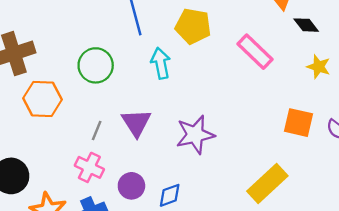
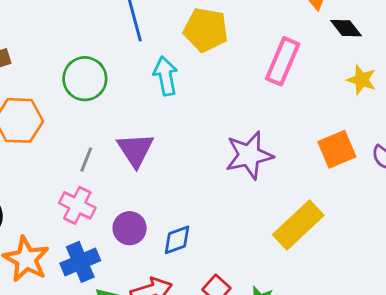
pink rectangle: (255, 52) -> (283, 61), turned 69
orange square: (299, 123) -> (337, 149), turned -36
purple star: (195, 135) -> (249, 155), moved

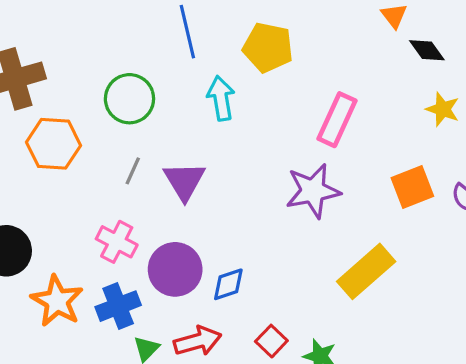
pink rectangle: (283, 61) -> (337, 120), moved
gray line: (86, 160) -> (133, 171), moved
purple circle: (130, 228) -> (175, 269), size x1.4

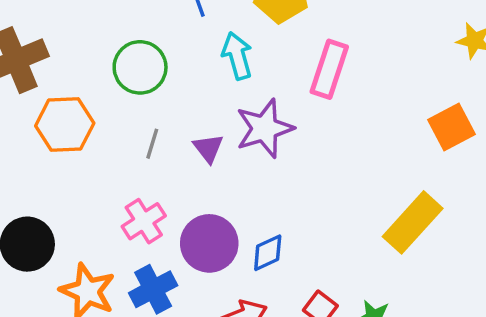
pink rectangle: (337, 120) -> (329, 69), moved
purple triangle: (184, 181) -> (208, 148), size x0.7
purple star: (313, 191) -> (265, 128), moved
pink cross: (117, 242) -> (144, 221), turned 36

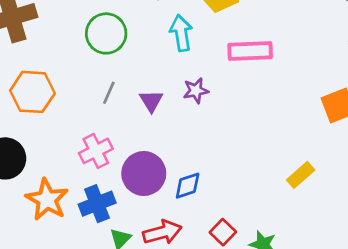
pink rectangle: (329, 69) -> (250, 51), turned 63
orange hexagon: (65, 125) -> (32, 92), moved
purple star: (265, 128) -> (196, 91), size x0.6
yellow rectangle: (413, 222) -> (301, 175), size x0.6

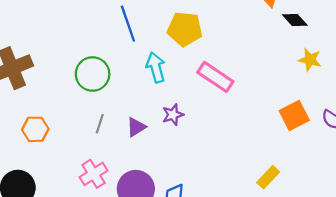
pink rectangle: (250, 51) -> (215, 77), turned 42
orange hexagon: (32, 92) -> (35, 129), size x0.7
purple triangle: (151, 101) -> (136, 127), turned 35

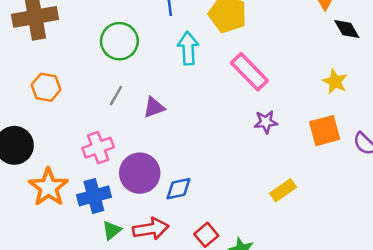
yellow star: (310, 60) -> (335, 82), moved
purple star: (173, 115) -> (266, 122), moved

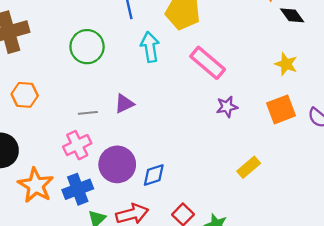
gray line: (116, 96) -> (88, 113), moved, turned 60

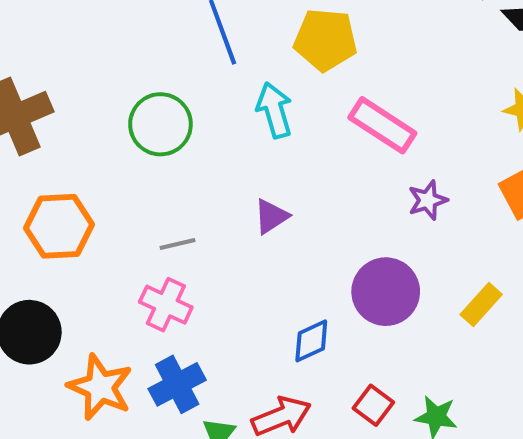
orange hexagon: (25, 95) -> (59, 226), size x1.4
purple triangle: (124, 104) -> (271, 216), moved
pink cross: (77, 145) -> (166, 305), turned -32
purple circle: (117, 164) -> (386, 292), moved

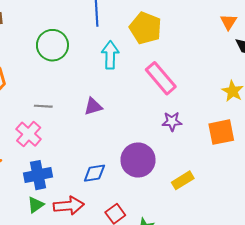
blue cross: (177, 384) -> (38, 175), moved

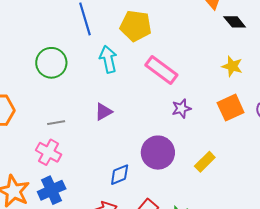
blue cross: (38, 175) -> (52, 190), moved

